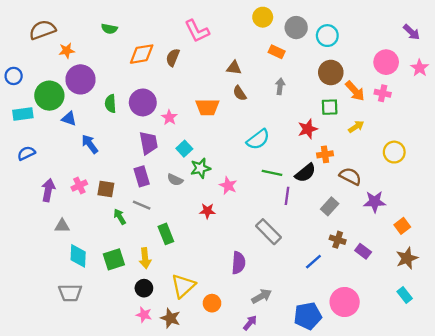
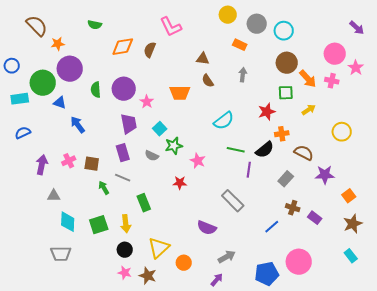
brown semicircle: (42, 30) -> (37, 26), turned 65
pink star: (420, 68) -> (356, 68), moved
purple semicircle: (239, 263) -> (207, 228), turned 108

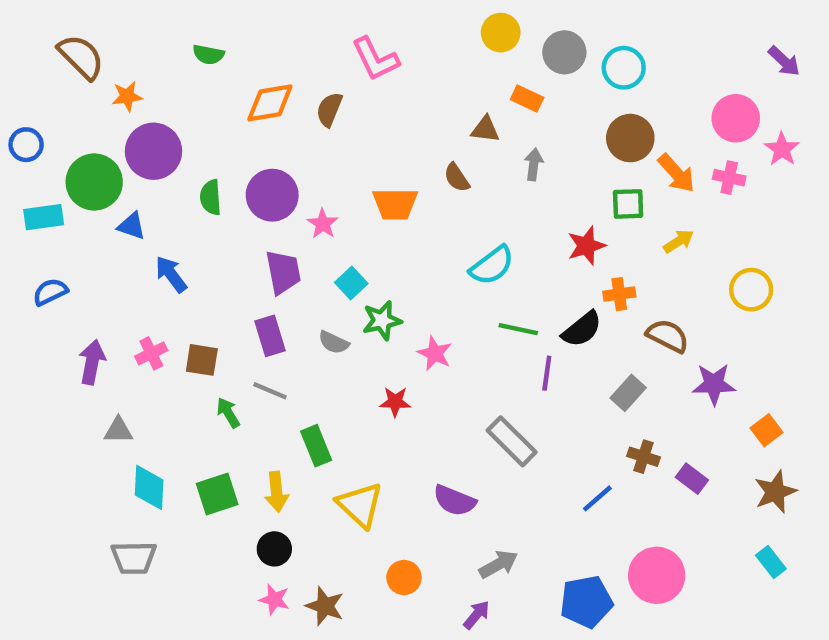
brown triangle: (203, 59) -> (485, 129), moved
yellow triangle: (159, 248) -> (360, 505), moved, turned -35

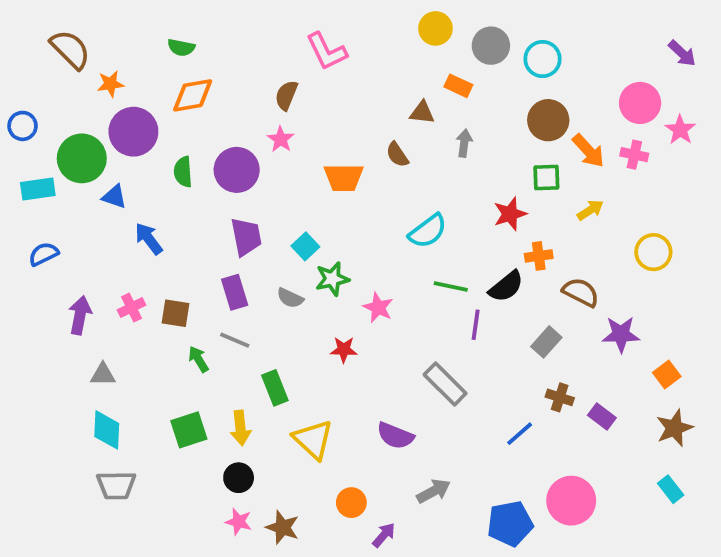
orange diamond: (270, 103) -> (193, 95), moved
pink star: (323, 224) -> (281, 139), moved
cyan diamond: (149, 487) -> (107, 430), moved
purple arrow: (476, 615) -> (384, 535), moved

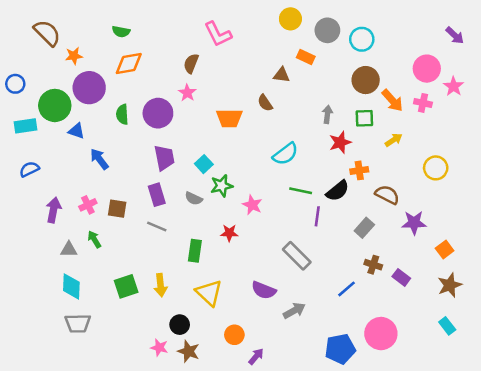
gray arrow: (464, 143) -> (327, 114), moved
green arrow: (198, 359) -> (94, 239), moved
green rectangle: (275, 388) -> (195, 251), moved, turned 30
black circle: (239, 478) -> (180, 325), moved
gray arrow: (434, 491) -> (294, 311), moved

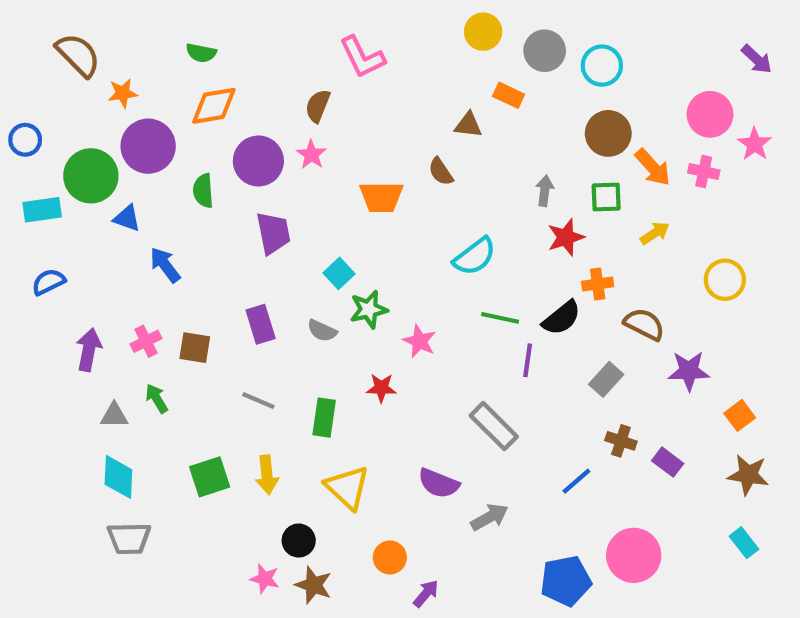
purple circle: (158, 113) -> (258, 161), moved
purple trapezoid: (164, 158) -> (273, 233), moved
gray line: (157, 227) -> (258, 401), moved
brown star: (450, 285) -> (748, 475), turned 30

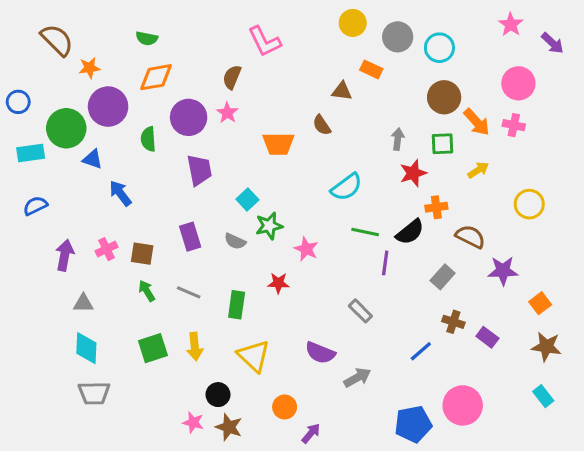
pink star: (755, 144) -> (511, 24), moved
green arrow: (157, 398) -> (147, 291), moved
gray rectangle: (494, 426) -> (360, 311), size x0.7

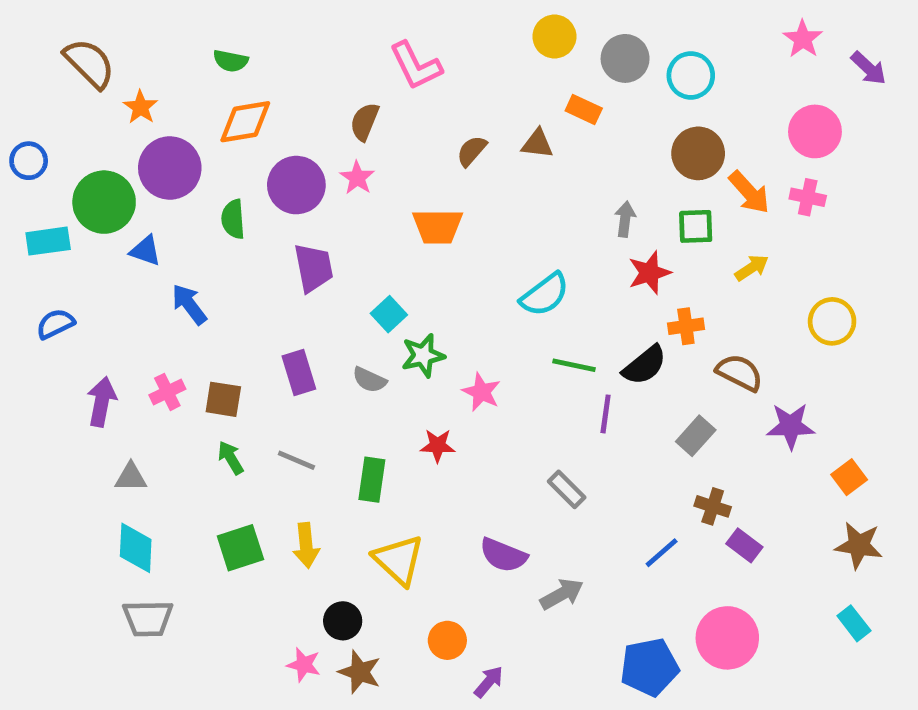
orange star: (89, 68) -> (141, 107), turned -30
brown semicircle: (322, 125) -> (472, 151), moved, turned 75
purple rectangle: (487, 337) -> (744, 545), moved

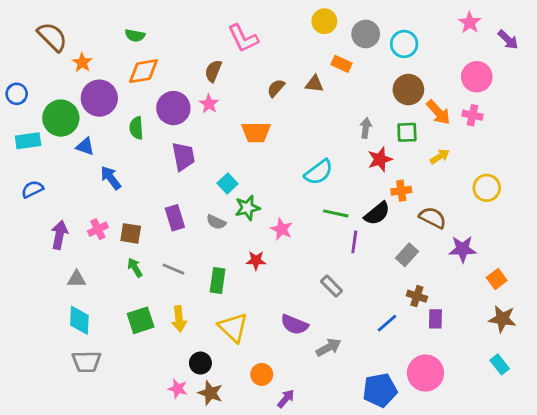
purple rectangle: (744, 545) -> (435, 319), turned 54

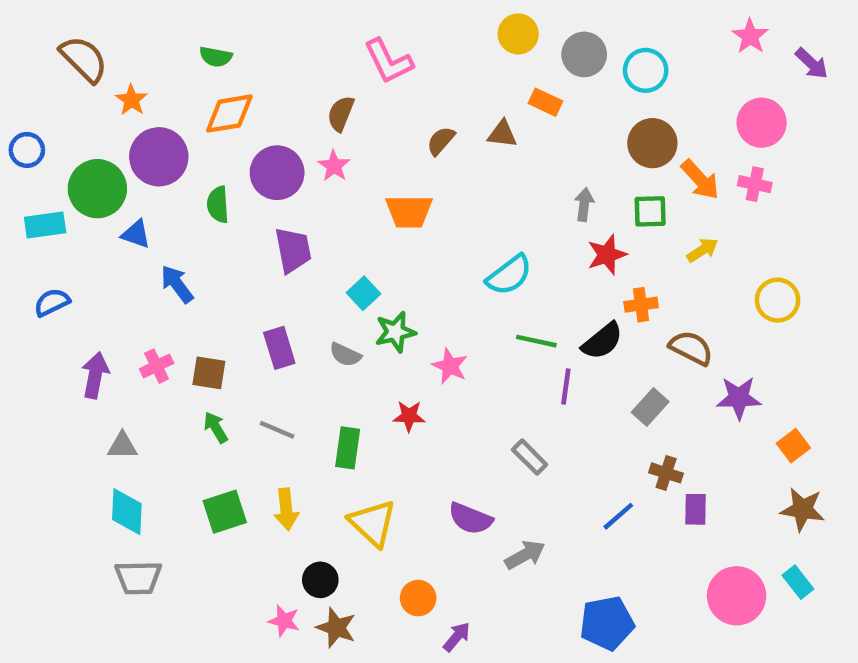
pink circle: (425, 373) -> (737, 596), moved

